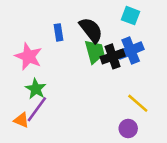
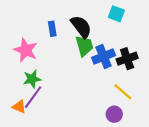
blue cross: (131, 50) -> (104, 57), moved
black cross: (113, 56) -> (127, 59), moved
green star: (36, 89) -> (32, 79), turned 30

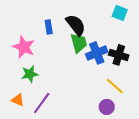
cyan square: (116, 14) -> (120, 13), moved
black cross: (127, 59) -> (119, 55), turned 36
purple line: (33, 97) -> (42, 103), moved

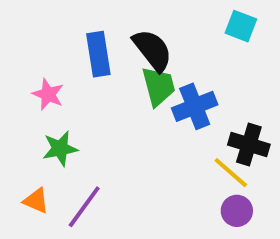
blue rectangle: (49, 27) -> (98, 54), size x1.5
pink star: (24, 47) -> (48, 94), size x0.7
black cross: (119, 55) -> (249, 145), moved
purple circle: (107, 107) -> (237, 211), moved

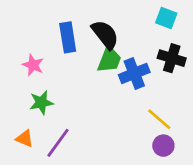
green trapezoid: (159, 86) -> (109, 60), turned 36
black cross: (249, 145) -> (172, 58), moved

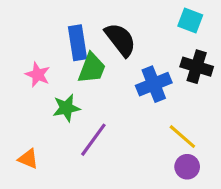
green trapezoid: (109, 60) -> (92, 68), moved
green star: (41, 103) -> (66, 108), moved
purple line: (58, 143) -> (93, 140), moved

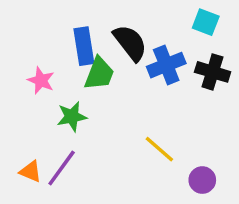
blue cross: (154, 84) -> (166, 65), moved
yellow line: (182, 137) -> (159, 149), moved
purple line: (93, 140) -> (62, 168), moved

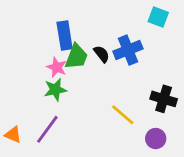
black semicircle: (130, 43) -> (102, 54), moved, size x0.6
black cross: (213, 72) -> (164, 99), moved
pink star: (41, 80) -> (57, 67), moved
orange triangle: (31, 171) -> (13, 135), moved

